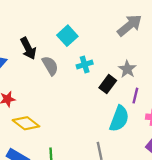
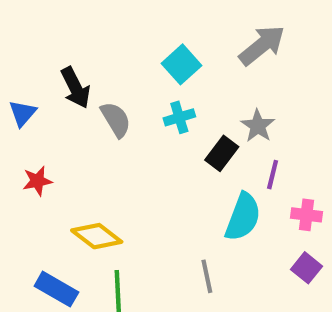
cyan square: (67, 36) -> (181, 64), moved
yellow diamond: (26, 123) -> (97, 236), moved

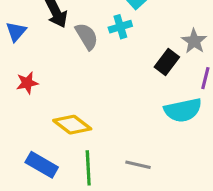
cyan cross: (179, 117) -> (120, 27), moved
cyan semicircle: (243, 217) -> (183, 110), turned 57
gray line: (207, 276) -> (138, 165), moved, turned -65

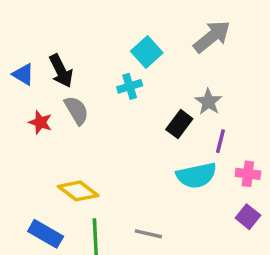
blue triangle: (16, 32) -> (23, 74), moved, turned -40
gray semicircle: (87, 36) -> (76, 110), moved
red star: (27, 83) -> (40, 122), moved, turned 30

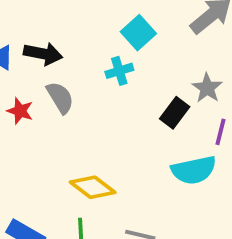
black arrow: (61, 71) -> (43, 54), turned -52
yellow diamond: (78, 191) -> (93, 187), moved

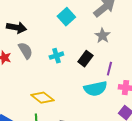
cyan cross: (119, 71) -> (56, 56), moved
gray star: (207, 88) -> (102, 36), moved

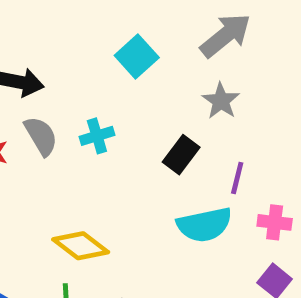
cyan cross: (56, 56) -> (97, 136), moved

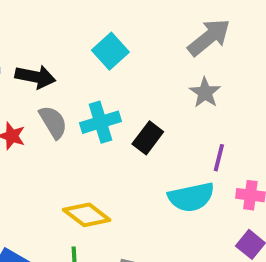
cyan square: (137, 56) -> (110, 51), moved
cyan cross: (97, 136) -> (100, 122), size x1.4
black rectangle: (181, 155) -> (148, 138), moved

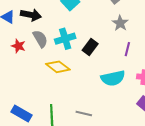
purple line: (219, 158) -> (127, 49), moved
yellow diamond: (87, 215) -> (58, 67), moved

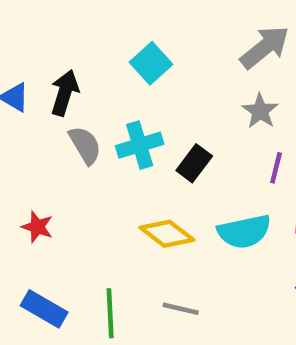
black arrow: (31, 15) -> (65, 93), turned -84
red star: (18, 46) -> (37, 227), moved
yellow diamond: (58, 67) -> (167, 234), moved

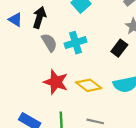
black rectangle: (194, 163) -> (119, 48), moved
red star: (37, 227) -> (56, 82), moved, size x1.6

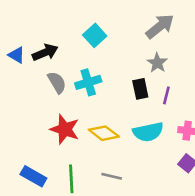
black arrow: (39, 17) -> (45, 52), turned 50
black rectangle: (119, 48) -> (140, 89), turned -49

